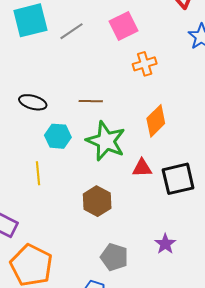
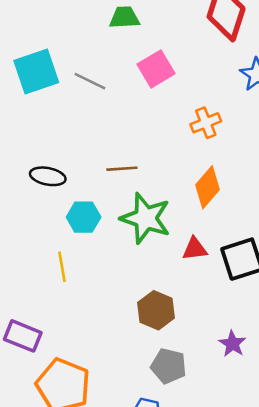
gray line: (72, 31) -> (90, 81), turned 65
orange cross: (145, 64) -> (206, 123), moved
brown hexagon: (97, 201) -> (156, 310), moved

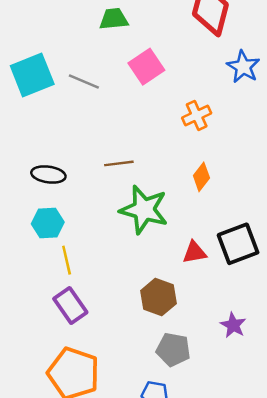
orange diamond: (207, 187) -> (201, 177), size x0.7
cyan hexagon: (84, 217) -> (48, 223), moved
red triangle: (195, 249) -> (195, 252), moved
purple rectangle: (23, 336) -> (70, 306), moved, turned 36

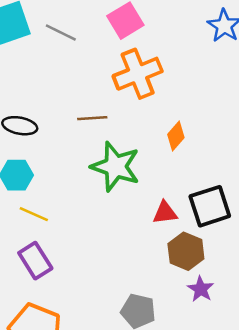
orange cross: (197, 115) -> (138, 74), moved, size x1.6
yellow line: (67, 260) -> (34, 214), turned -56
brown hexagon: (159, 297) -> (186, 251), moved

